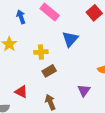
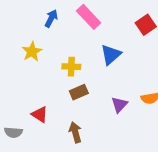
blue arrow: (21, 17) -> (51, 18), turned 40
purple triangle: (84, 91) -> (119, 105), moved

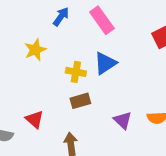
blue triangle: (111, 55) -> (105, 63), moved
purple triangle: (119, 105) -> (123, 120), turned -36

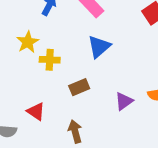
yellow cross: (76, 72) -> (50, 60), moved
purple triangle: (123, 120) -> (124, 101), turned 48

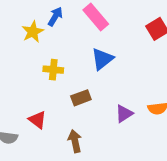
yellow star: (28, 42) -> (33, 32), moved

